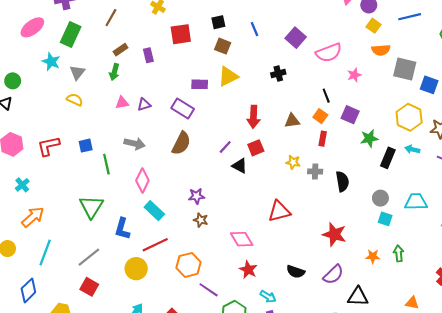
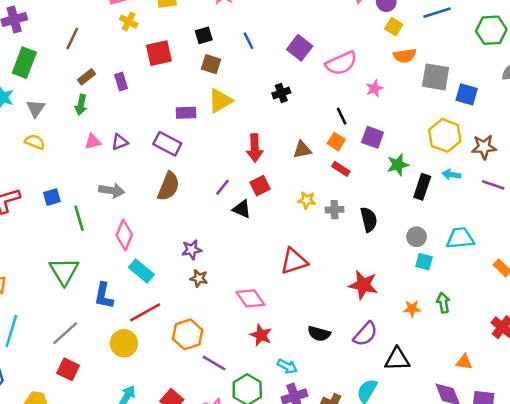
red rectangle: (323, 139) -> (341, 169), turned -64

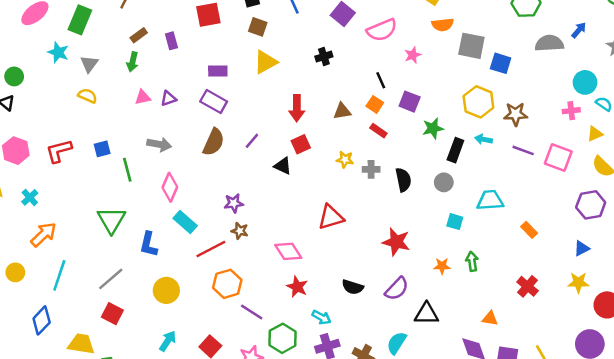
purple rectangle: (186, 113) -> (218, 71), moved
purple line: (223, 187) -> (252, 141), moved
gray circle: (417, 237) -> (444, 182), moved
red line: (145, 312) -> (211, 249), moved

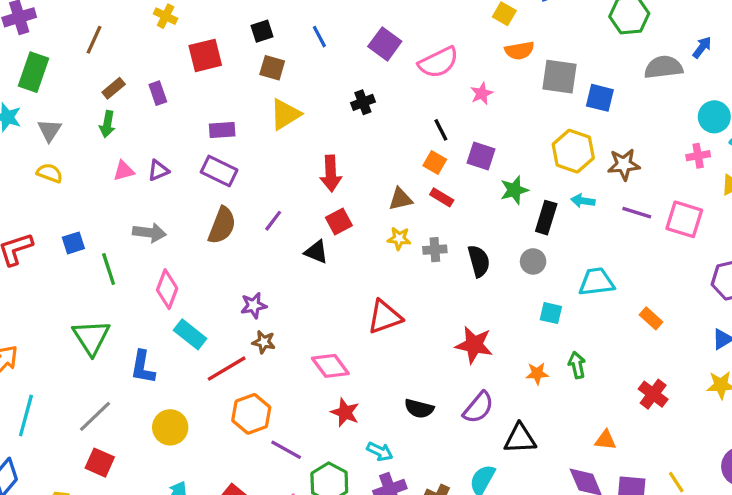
brown triangle: (342, 111) -> (401, 199), moved

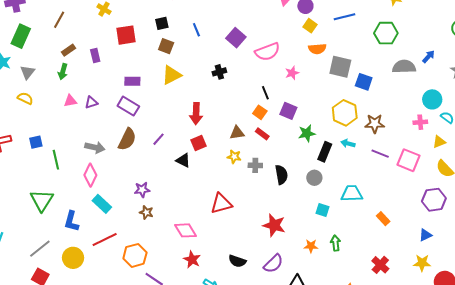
gray arrow: (149, 233) -> (95, 147), moved
red line: (227, 369) -> (105, 240), moved
yellow circle: (170, 427) -> (73, 258), moved

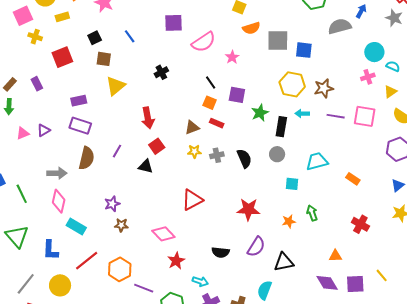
purple square: (236, 38) -> (173, 23), moved, turned -30
red star: (192, 260) -> (176, 261), turned 30

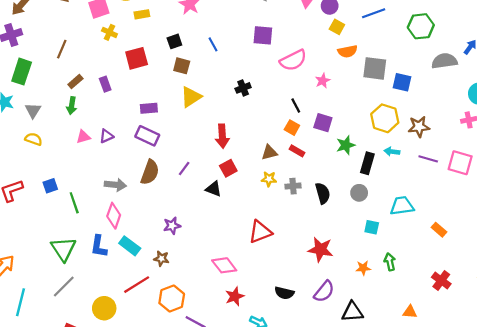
brown star: (121, 225) -> (161, 259), moved
blue L-shape: (50, 250) -> (99, 246), moved
gray line: (26, 284) -> (64, 286), moved

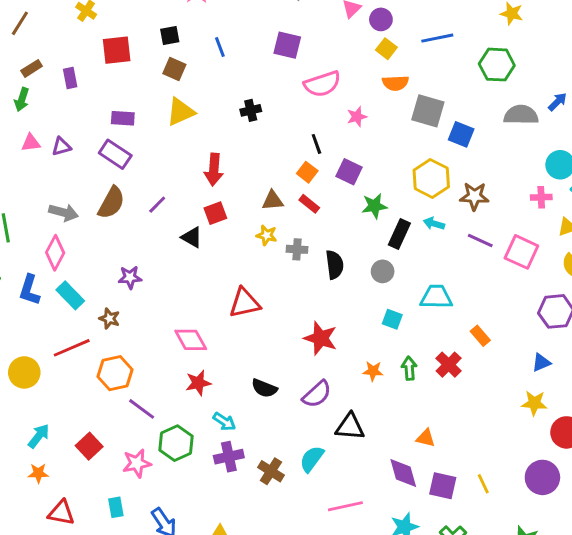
red cross: (441, 280) -> (449, 365), moved

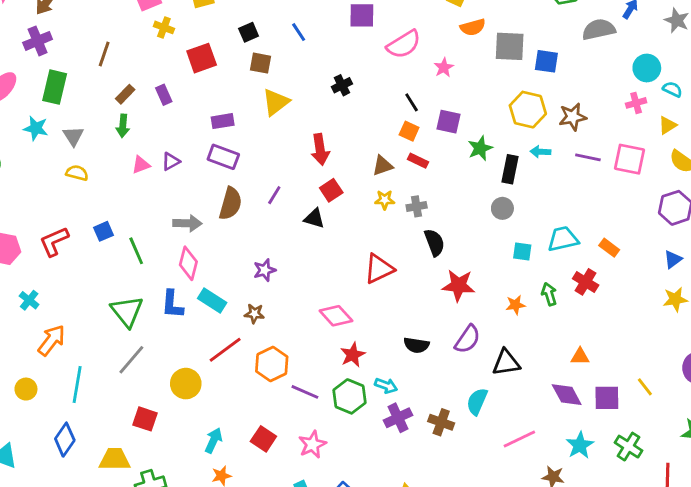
black semicircle: (335, 265) -> (434, 243), moved
cyan trapezoid: (436, 297) -> (563, 239), moved
green hexagon: (176, 443) -> (350, 396), moved

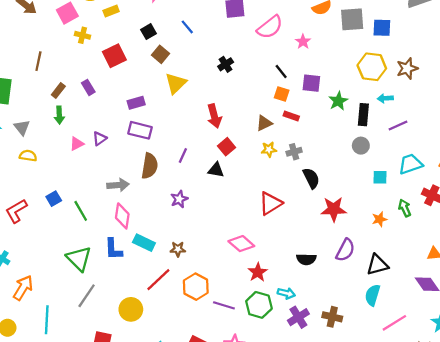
brown square: (260, 63) -> (160, 54), turned 36
purple line: (588, 157) -> (398, 125), moved, turned -30
purple star: (265, 270) -> (179, 199), moved
cyan semicircle: (477, 401) -> (372, 295), moved

